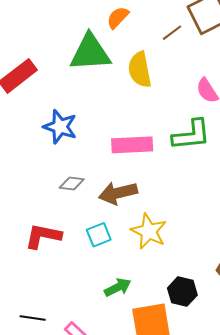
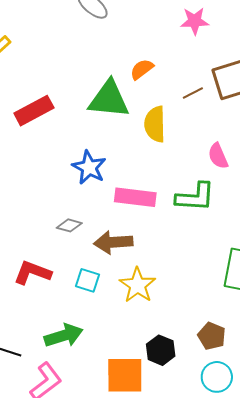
blue star: (60, 127) -> (89, 167), moved
cyan square: (99, 235) -> (87, 280), turned 30
green arrow: (118, 287) -> (64, 335), moved, size x1.4

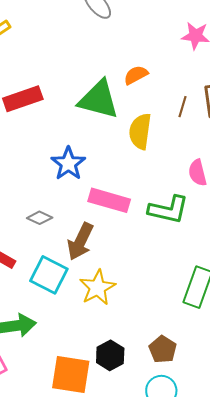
brown line: (193, 93) -> (183, 107), turned -55
brown arrow: (113, 242) -> (80, 241), turned -69
cyan square: (87, 280) -> (49, 275), size x1.5

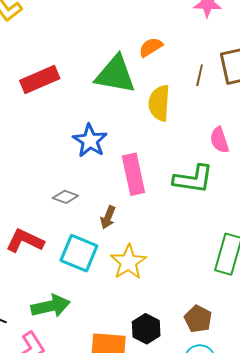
pink rectangle: (109, 200) -> (133, 174), turned 66
brown arrow: (80, 241) -> (108, 217), size x0.6

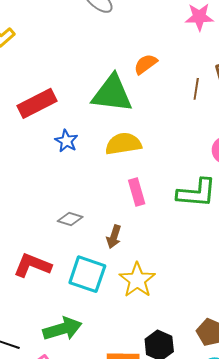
yellow semicircle: (159, 103) -> (123, 144), moved, turned 81
blue star: (90, 141) -> (66, 141), moved, size x0.7
pink rectangle: (133, 174) -> (137, 192), size x0.7

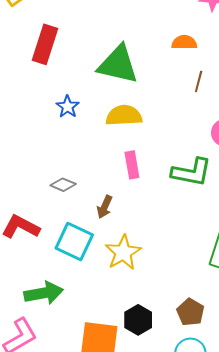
orange semicircle: (146, 64) -> (184, 42), moved, turned 30
brown line: (196, 89) -> (199, 81), moved
red rectangle: (37, 103) -> (45, 44), moved, turned -51

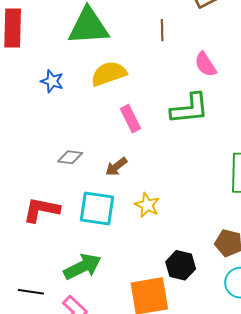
brown line: (199, 81) -> (162, 30), moved
brown arrow: (105, 207) -> (116, 167), turned 45
yellow star: (123, 252) -> (147, 205), size x0.7

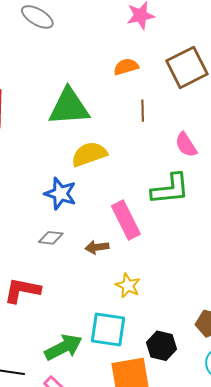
blue star: (52, 81) -> (60, 194), moved, size x1.4
pink rectangle: (130, 119) -> (126, 220), moved, size x1.4
brown arrow: (116, 167) -> (97, 247), turned 30
cyan square: (97, 208) -> (108, 330), moved

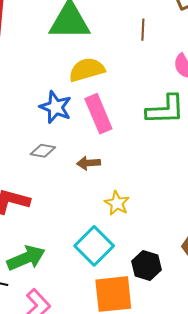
pink rectangle: (126, 220) -> (98, 114), moved
cyan square: (108, 330) -> (94, 246), turned 33
green arrow: (63, 347) -> (26, 258), moved

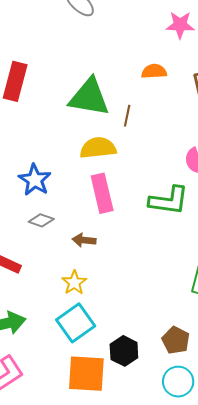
brown line: (143, 30) -> (127, 116), moved
blue star: (55, 107) -> (35, 180), moved
yellow star: (117, 203) -> (74, 283), moved

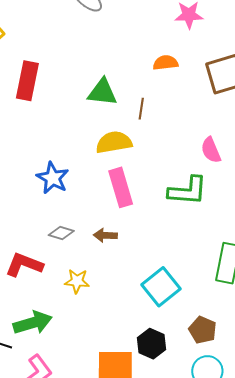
green triangle: (89, 97) -> (102, 92), size x0.7
gray diamond: (41, 220) -> (61, 233), moved
yellow star: (74, 283) -> (77, 281), moved, turned -30
cyan square: (76, 323) -> (161, 287), moved

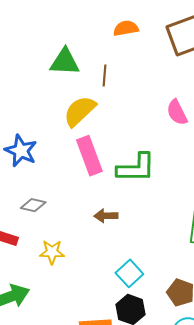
yellow semicircle: (114, 142) -> (80, 111), turned -30
green L-shape: (188, 191) -> (136, 168), moved
brown arrow: (105, 235) -> (106, 216), moved
cyan square: (161, 287) -> (129, 273), moved, size x0.7

